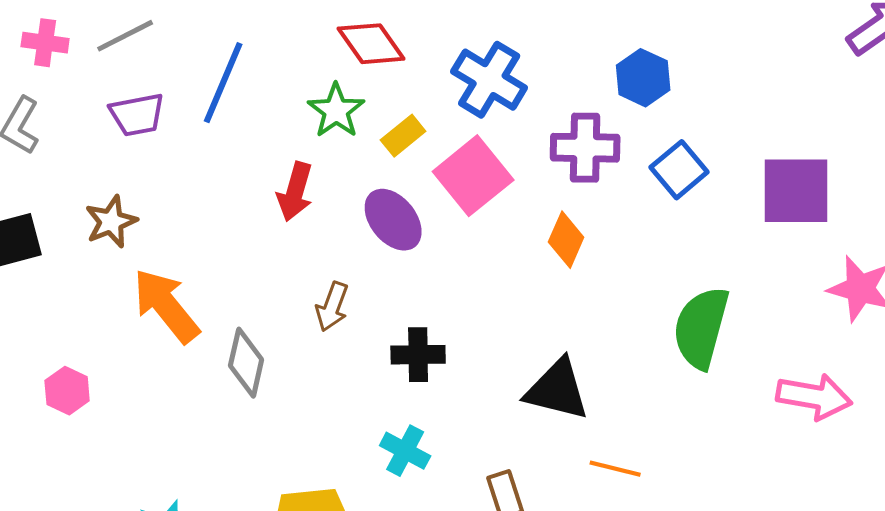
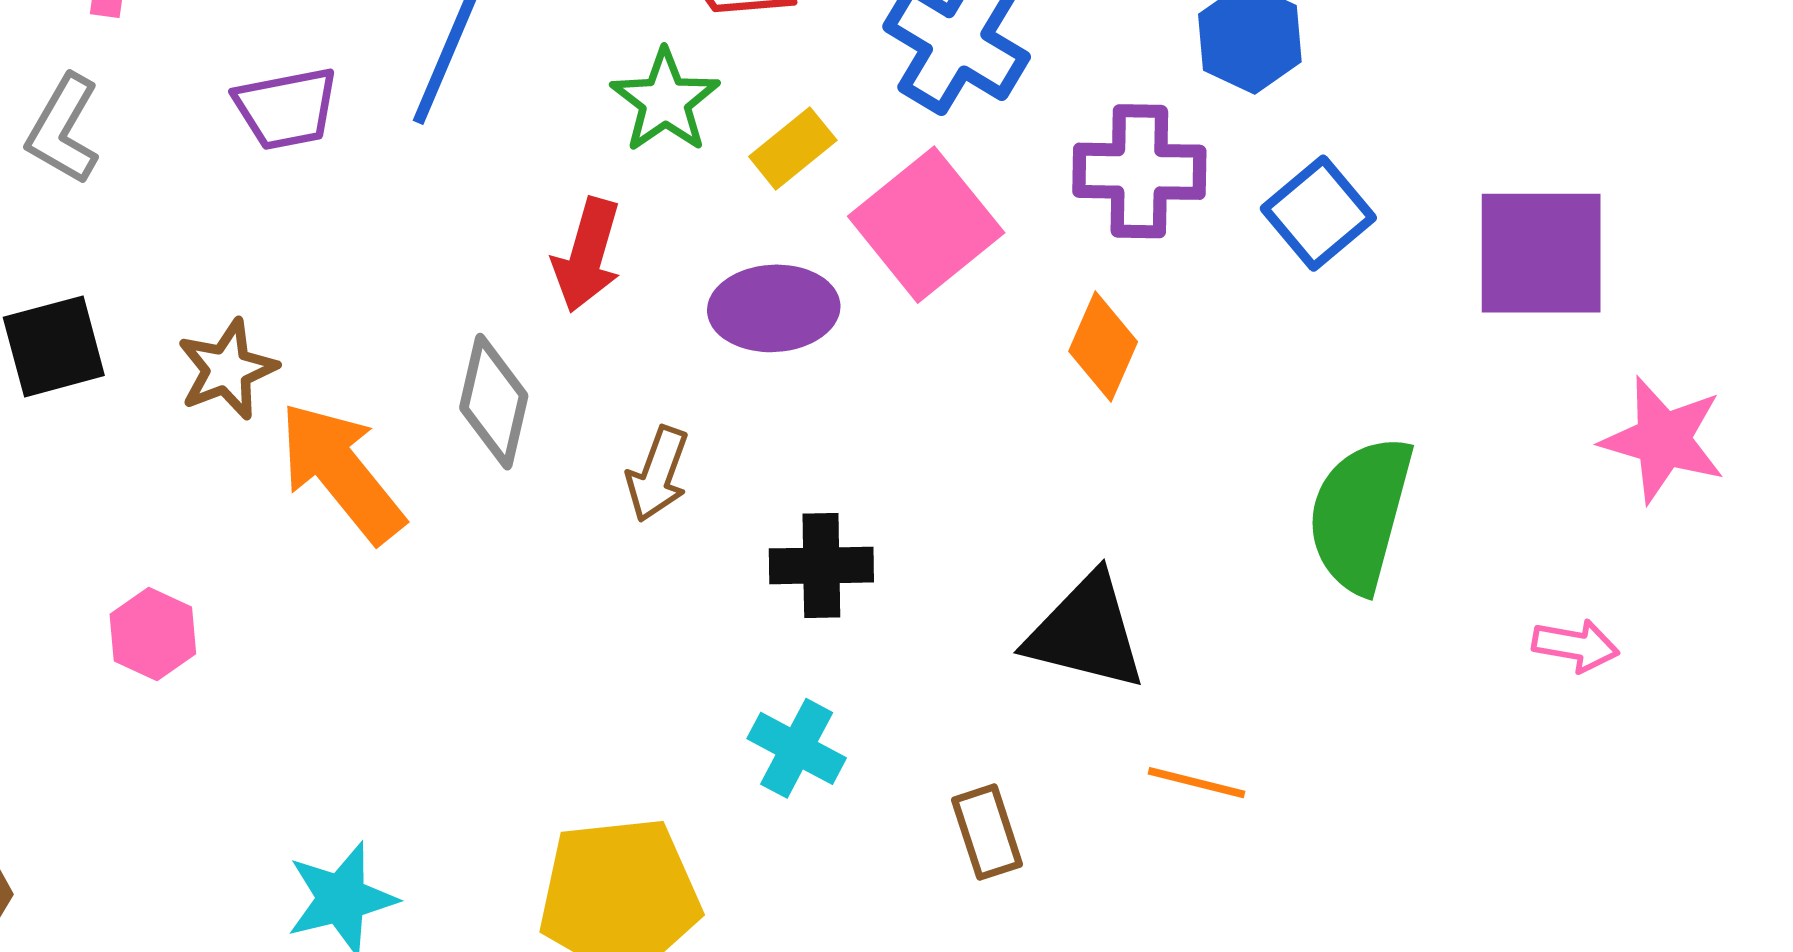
purple ellipse: (393, 220) -> (774, 308), turned -54
brown star: (111, 222) -> (227, 369), moved
gray diamond: (246, 363) -> (494, 402), moved
pink arrow: (814, 397) -> (1575, 645), size x0.6

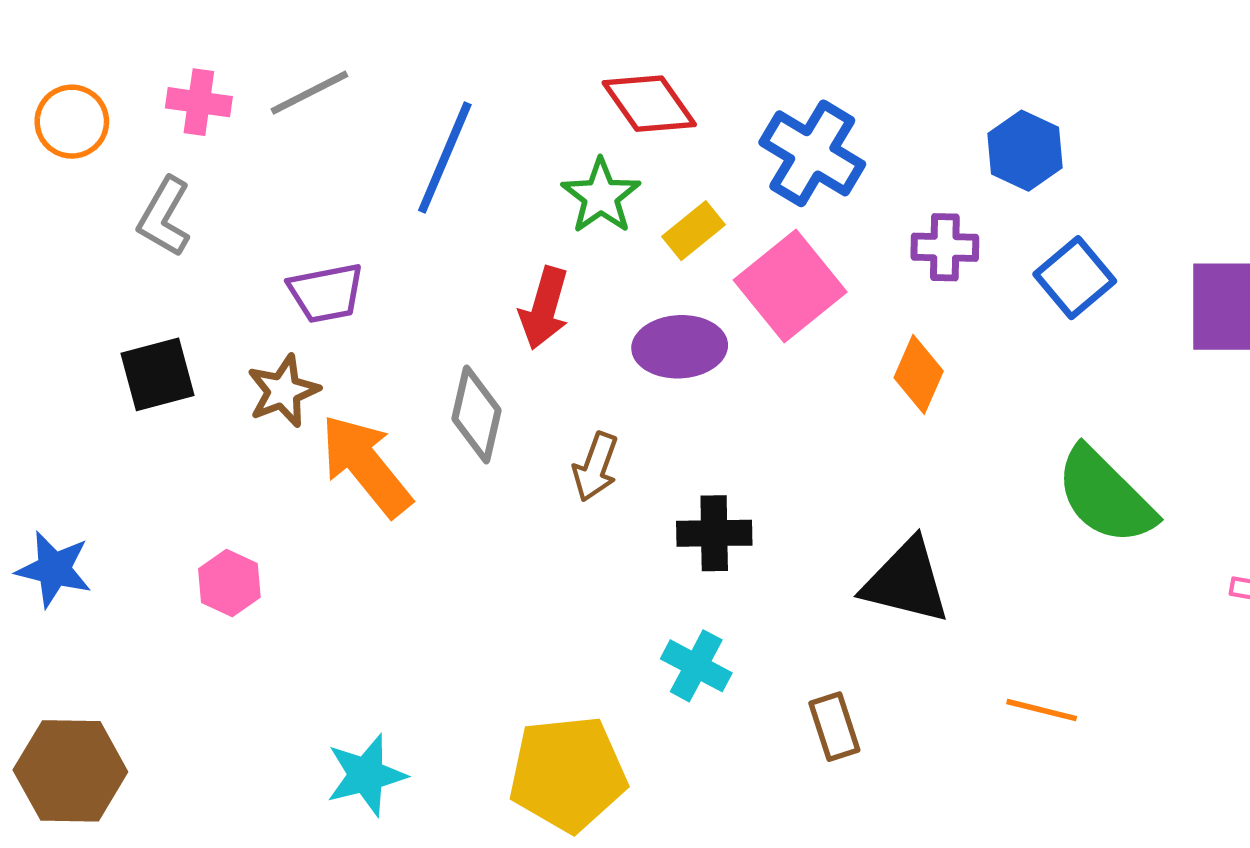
purple trapezoid: (286, 108) -> (326, 293), moved
purple cross: (1139, 171) -> (945, 247), size x0.7
green semicircle: (1360, 514) -> (1105, 496), turned -60
orange line: (1197, 783) -> (1042, 710), moved

